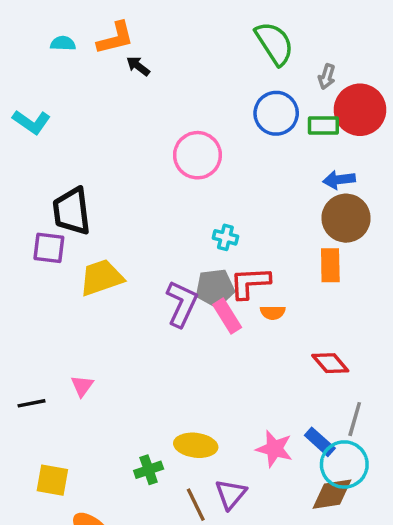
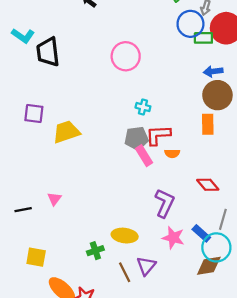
blue circle: (276, 113) -> (190, 24), moved
black trapezoid: (72, 211) -> (48, 52), moved
purple L-shape: (182, 304) -> (165, 203), moved

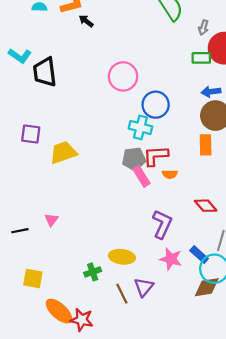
blue circle: (190, 24) -> (156, 105), moved
cyan cross: (143, 107) -> (140, 127), size x1.5

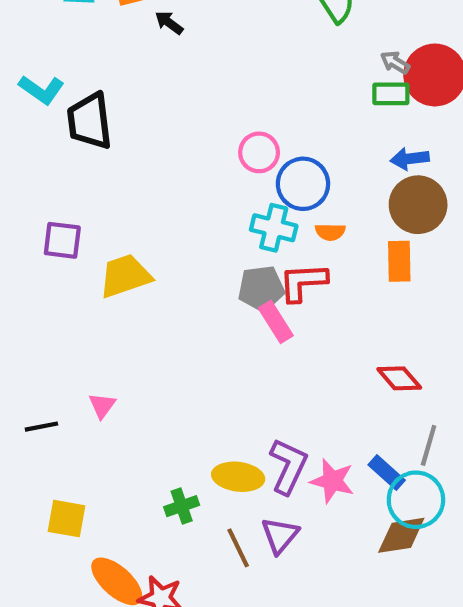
gray arrow: (203, 28) -> (395, 62), moved, turned 104
pink circle: (123, 76) -> (259, 152), moved, size x0.7
orange semicircle: (170, 174) -> (330, 232), moved
purple L-shape: (162, 224) -> (288, 466), moved

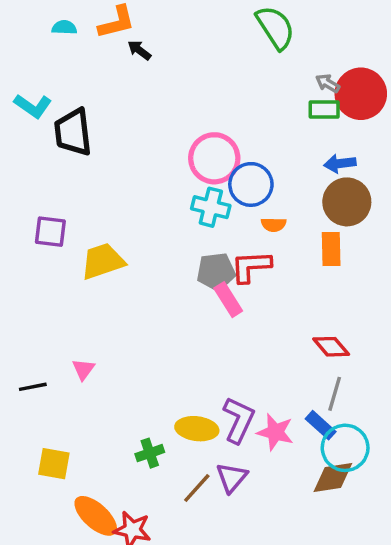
pink circle: (259, 152) -> (214, 158), size x1.5
cyan cross: (274, 228) -> (211, 207), moved
gray line: (429, 445) -> (335, 394), moved
brown line: (238, 548) -> (197, 488), turned 68

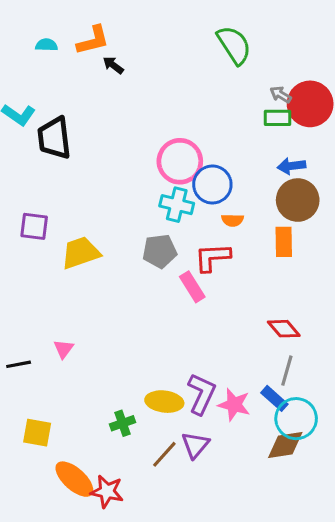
gray pentagon: (216, 272) -> (160, 251), moved

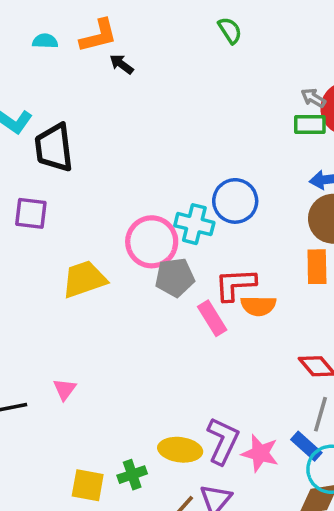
green semicircle: (234, 45) -> (230, 30), moved, size x0.6
pink circle: (180, 161) -> (152, 242), moved
orange semicircle: (233, 220) -> (258, 306), moved, size x1.4
purple square: (34, 226) -> (31, 213), moved
yellow square: (37, 433) -> (88, 485), moved

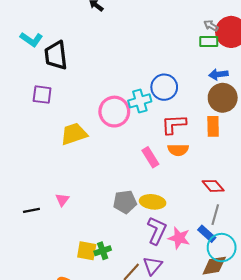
cyan cross: (194, 224) -> (140, 101), turned -30
gray pentagon: (175, 277) -> (125, 202), moved
red L-shape: (235, 284) -> (174, 124), moved
yellow ellipse: (180, 450) -> (153, 202), moved
yellow square: (88, 485) -> (87, 251), moved

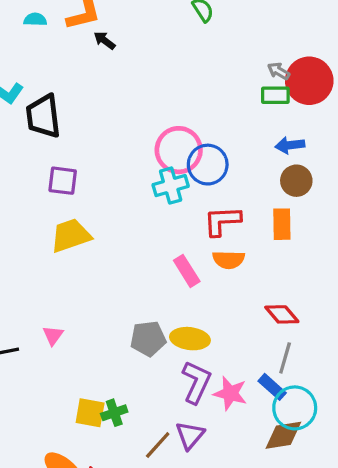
purple square: (42, 95) -> (63, 181), moved
brown circle: (223, 98) -> (296, 181), size x0.7
pink circle: (114, 112) -> (179, 150), moved

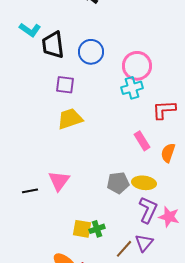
blue circle: (208, 165) -> (91, 52), moved
orange semicircle: (229, 260) -> (168, 153), moved, turned 108
pink triangle: (53, 335) -> (59, 181), size x1.6

